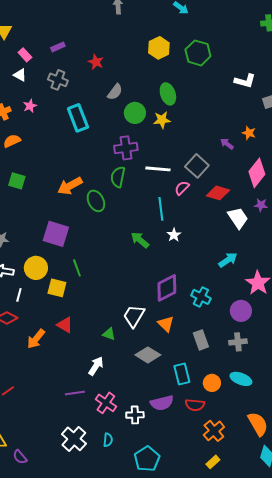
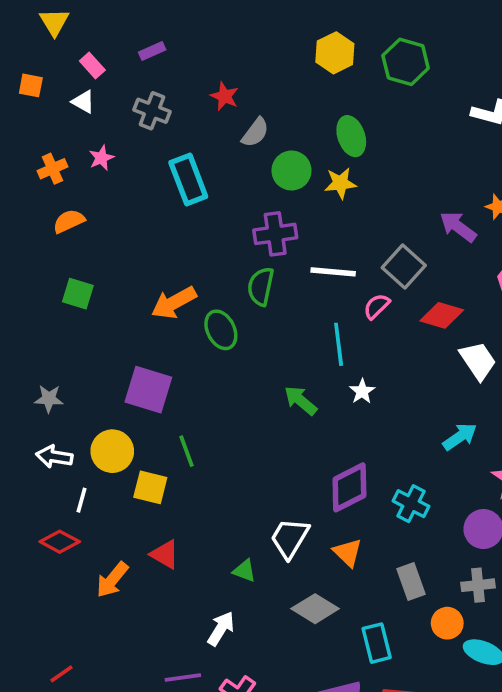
red star: (96, 62) -> (225, 96), moved
purple arrow: (227, 144) -> (458, 227), size x1.5
orange circle: (212, 383) -> (447, 623), moved

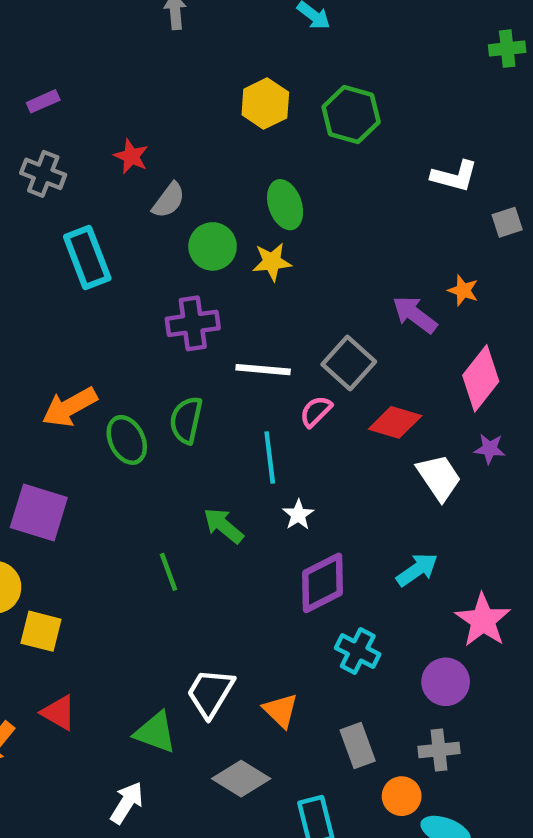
green semicircle: (261, 286) -> (186, 420), moved
green line: (186, 451) -> (169, 572), moved
purple diamond: (349, 487) -> (322, 583), moved
green triangle: (244, 571) -> (155, 732), size x1.5

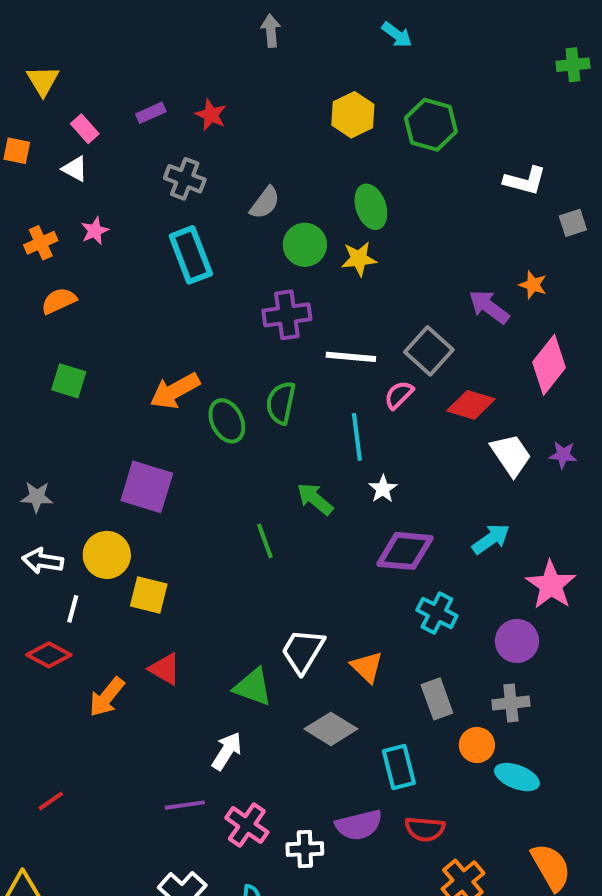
red star: (131, 156) -> (211, 115), moved
gray cross: (43, 174) -> (185, 179), moved
purple star: (490, 449) -> (563, 455), moved
purple diamond: (322, 583) -> (405, 551), turned 32

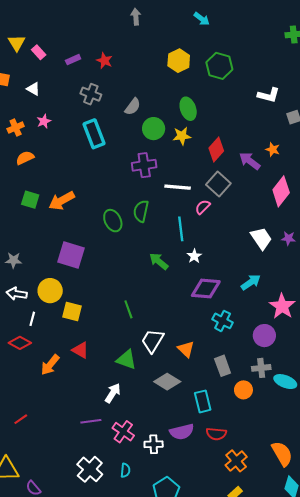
pink rectangle: (85, 129) -> (39, 52), moved
orange arrow: (175, 391) -> (62, 201), moved
red diamond: (471, 405) -> (216, 149), moved, turned -65
green line: (265, 541) -> (128, 309), moved
cyan ellipse: (517, 777) -> (285, 382), moved

